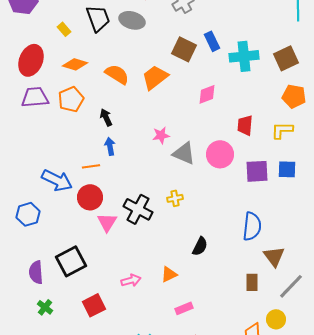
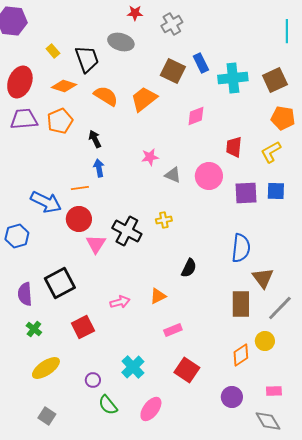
black trapezoid: (98, 18) -> (87, 59), moved
yellow L-shape: (282, 130) -> (271, 152), turned -30
gray triangle: (184, 153) -> (173, 175), size x0.7
brown rectangle: (252, 282) -> (241, 304), size x1.5

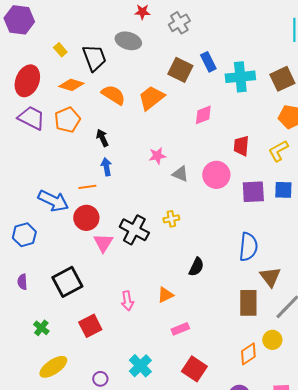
purple trapezoid: (24, 119) -> (31, 118), turned 32
purple semicircle: (25, 294) -> (22, 282), moved, size x0.7
pink arrow: (120, 302) -> (127, 301), turned 96

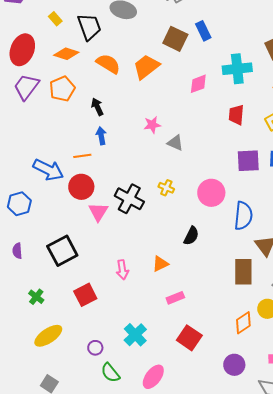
cyan cross: (240, 77) -> (237, 69), moved
purple trapezoid: (31, 118) -> (26, 87), turned -80
pink circle: (216, 175) -> (211, 193), moved
yellow cross: (171, 219) -> (166, 188), turned 35

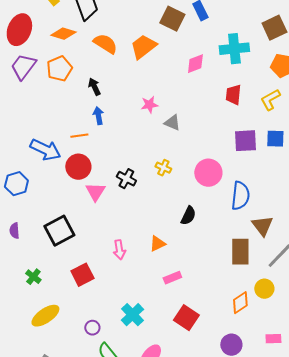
black cross: (129, 199) -> (126, 179), size x0.7

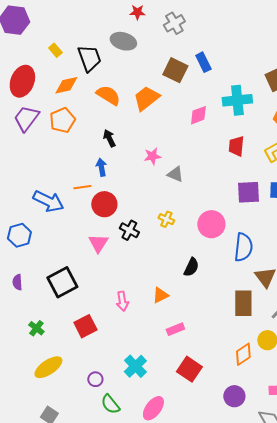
orange diamond: (63, 34) -> (66, 85), turned -30
black arrow: (94, 87) -> (109, 138), moved
red circle: (78, 167) -> (104, 204), moved

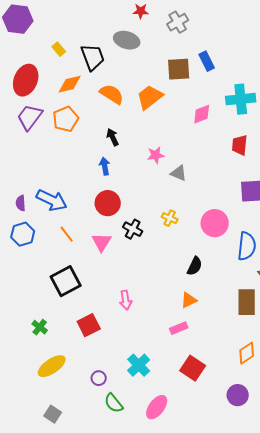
brown square: (175, 70) -> (179, 69), turned -30
orange line: (82, 187) -> (67, 234), moved, turned 60
purple semicircle: (17, 282) -> (21, 203), moved
orange triangle: (160, 295) -> (189, 300), moved

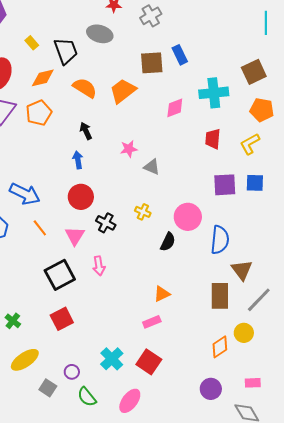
black semicircle: (195, 266) -> (168, 242), moved
black square: (66, 281) -> (60, 275), moved
pink arrow: (126, 300) -> (99, 266), moved
red square: (193, 368) -> (149, 362), moved
gray square: (53, 414) -> (48, 388), moved

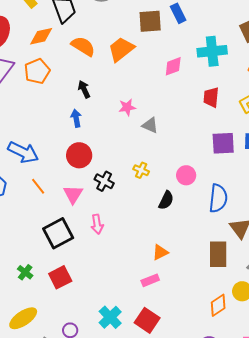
pink circle: (188, 217) -> (186, 175), size x0.7
green cross: (13, 321) -> (25, 272), moved

